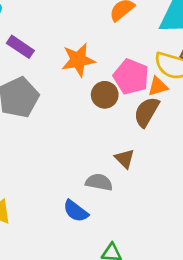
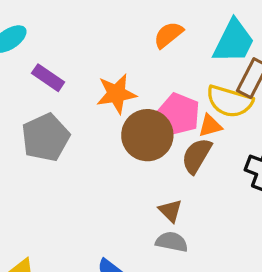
brown circle: (105, 95) -> (147, 135), size x1.6
gray semicircle: (99, 182) -> (172, 242), moved

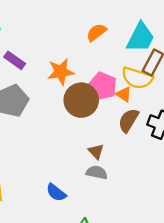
orange triangle: (210, 126) -> (124, 94), turned 49
brown semicircle: (197, 156) -> (128, 120), moved

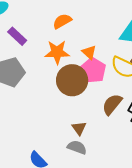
orange semicircle: (96, 32) -> (62, 21), moved
orange triangle: (124, 94) -> (89, 52), moved

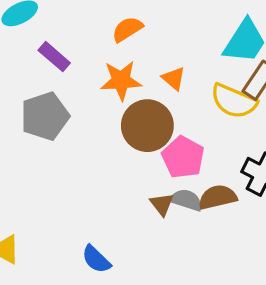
pink pentagon: (93, 70) -> (183, 157), moved
brown semicircle: (112, 104) -> (218, 197), moved, turned 40
gray semicircle: (77, 147) -> (186, 200), moved

